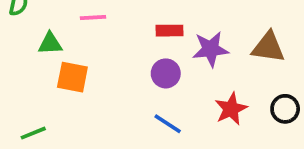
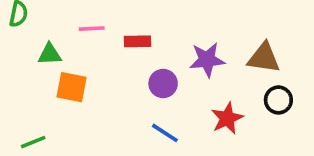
red rectangle: (169, 31) -> (137, 41), moved
black circle: (285, 109) -> (278, 100), moved

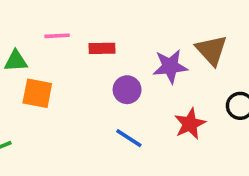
brown triangle: (264, 58) -> (211, 50), moved, turned 40

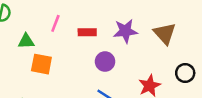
pink line: (57, 36) -> (55, 23), turned -66
purple star: (170, 66) -> (125, 31), moved

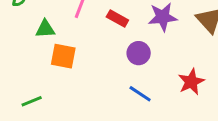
red rectangle: (87, 32) -> (117, 18), turned 30

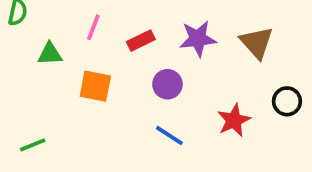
red rectangle: (117, 18) -> (141, 41), turned -55
orange square: (63, 56) -> (95, 86), moved

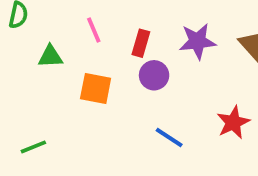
pink line: (93, 27) -> (94, 30), turned -44
red rectangle: (141, 41) -> (141, 43), turned -48
purple circle: (167, 84) -> (154, 75), moved

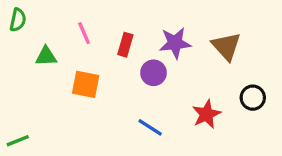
purple circle: (154, 75) -> (154, 73), moved
green line: (33, 147) -> (18, 141), moved

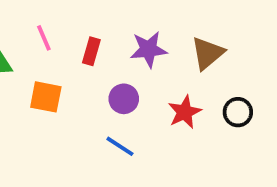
brown triangle: (226, 46) -> (207, 53), turned 32
purple circle: (154, 73) -> (124, 99), moved
red star: (206, 114) -> (185, 112), moved

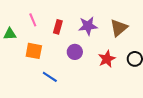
blue line: (120, 146) -> (50, 77), moved

